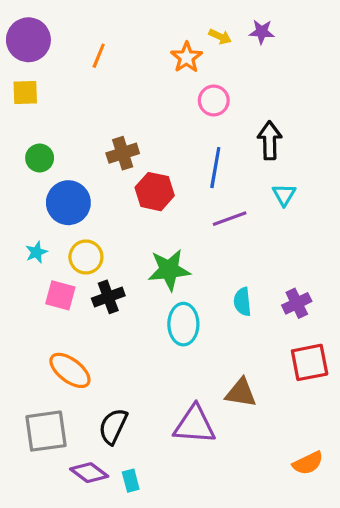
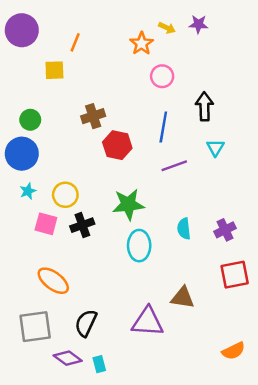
yellow square: (25, 92) -> (54, 70), moved
blue circle: (68, 203) -> (22, 154), moved

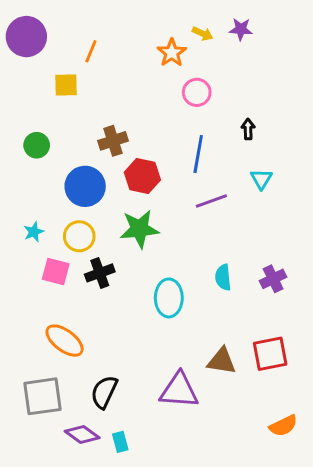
black arrow: (204, 106) -> (248, 129), size x0.6
blue circle: (22, 154) -> (85, 186), moved
green star: (128, 204) -> (139, 229), moved
red square: (235, 275) -> (270, 354), moved

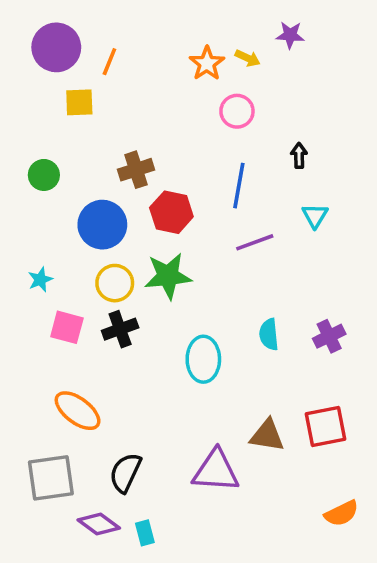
yellow arrow: (203, 34) -> (248, 58), moved
purple circle: (26, 37) -> (56, 47), moved
yellow circle: (79, 236) -> (115, 283), moved

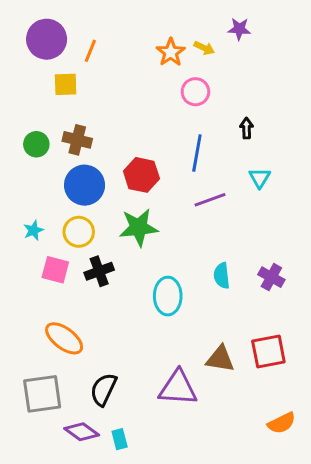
brown cross: (136, 170) -> (77, 140), moved, turned 32
yellow circle: (115, 283) -> (79, 232), moved
purple cross: (329, 336) -> (271, 277), turned -35

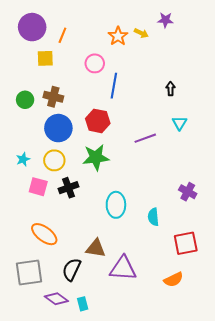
pink circle: (195, 92) -> (95, 63), moved
blue line: (197, 153) -> (114, 86), moved
cyan semicircle: (222, 276) -> (153, 217), moved
brown triangle: (220, 359) -> (96, 248), moved
orange semicircle: (282, 423) -> (174, 280), moved

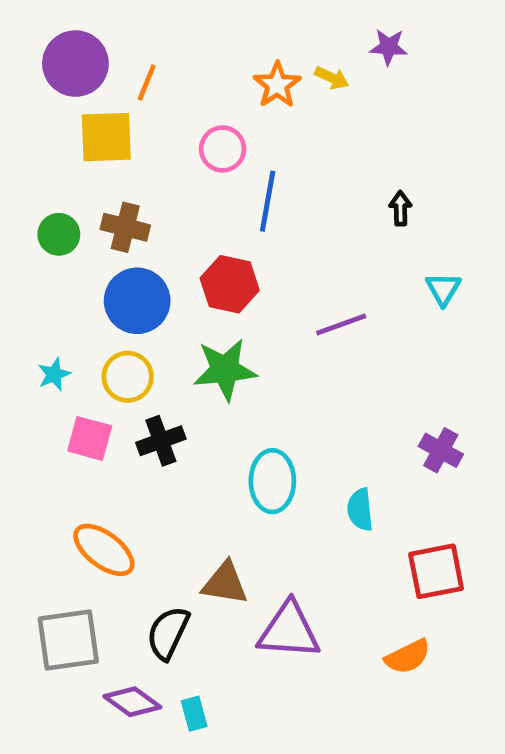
yellow square: (45, 58) -> (106, 137), size x1.4
cyan triangle: (180, 123) -> (443, 289), moved

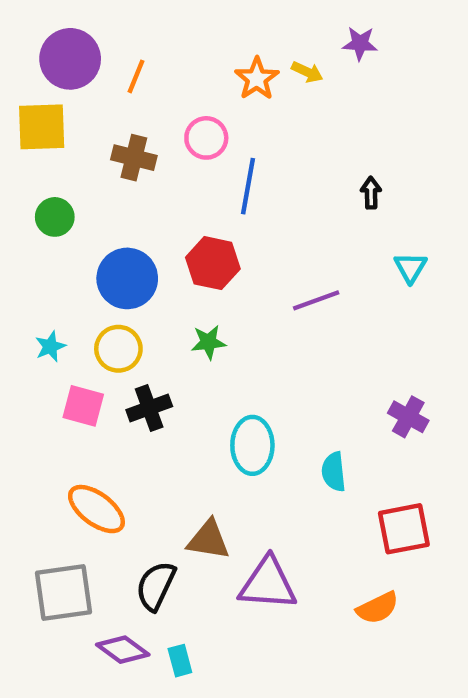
yellow square: (106, 137) -> (42, 127), moved
brown cross: (125, 227) -> (134, 158), moved
green star: (225, 370) -> (208, 342), size x0.6

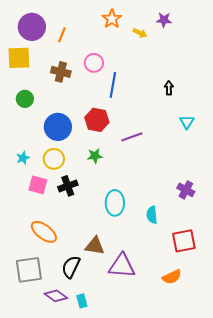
orange star: (257, 79) -> (112, 19), moved
purple line: (316, 300) -> (132, 137), moved

